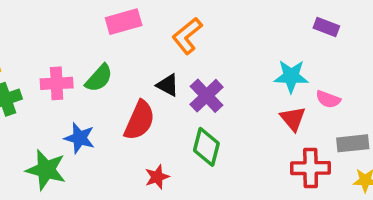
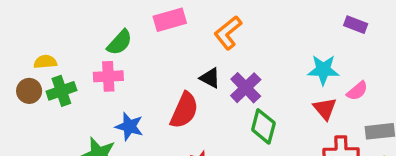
green semicircle: (99, 78) -> (120, 42), moved
pink semicircle: (328, 99) -> (357, 91), turned -60
green diamond: (206, 147) -> (263, 126), moved

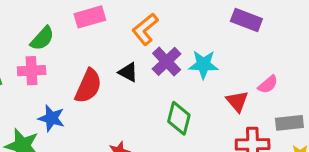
purple rectangle: (356, 25) -> (246, 20), moved, size x1.4
cyan star: (323, 70) -> (203, 64), moved
purple cross: (246, 88) -> (167, 61), moved
red semicircle: (184, 110) -> (88, 86), moved

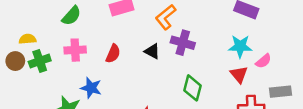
green semicircle: (42, 38) -> (71, 16), moved
purple cross: (167, 61) -> (183, 43), turned -30
cyan star: (203, 64) -> (240, 46), moved
red semicircle: (88, 86) -> (113, 54), moved, size x0.7

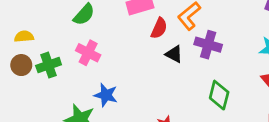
yellow semicircle: (27, 39) -> (24, 36), moved
pink cross: (75, 50) -> (88, 53), turned 30
red semicircle: (113, 54) -> (159, 28), moved

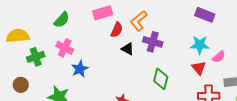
yellow semicircle: (24, 36) -> (18, 36), size x1.6
brown circle: (21, 65) -> (21, 85), moved
blue star: (106, 95) -> (80, 69), moved, turned 30

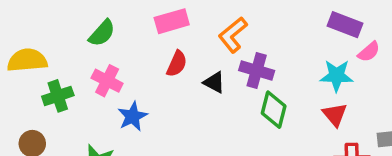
red semicircle: (117, 30) -> (177, 64), moved
pink semicircle: (219, 57) -> (369, 52), moved
green diamond: (161, 79) -> (274, 110), moved

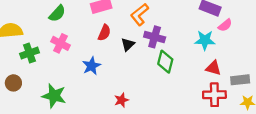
black triangle: (214, 82) -> (128, 44), turned 48
red triangle: (335, 115) -> (213, 68), moved, turned -35
blue star: (133, 116) -> (91, 66), moved

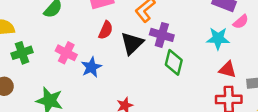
pink cross: (60, 43) -> (66, 53), moved
black triangle: (128, 44) -> (132, 43), size x1.5

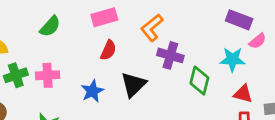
black triangle: (132, 43) -> (133, 85), moved
pink cross: (66, 53) -> (48, 75), moved, turned -30
green diamond: (174, 62) -> (199, 81), moved

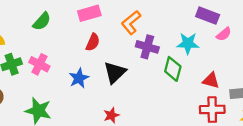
cyan star: (232, 59) -> (188, 43), moved
pink cross: (48, 75) -> (39, 64), turned 30

